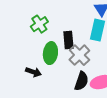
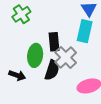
green cross: (39, 24) -> (21, 14), moved
black semicircle: (81, 81) -> (52, 70), moved

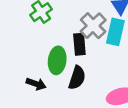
gray cross: (66, 57) -> (93, 26), moved

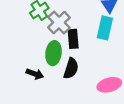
gray cross: (93, 26) -> (59, 23), moved

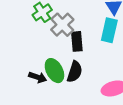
green ellipse: (54, 53) -> (54, 71), moved, turned -35

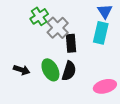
black arrow: (38, 77) -> (22, 70), moved

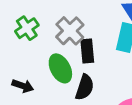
green cross: (39, 16) -> (27, 28), moved
green ellipse: (50, 70) -> (60, 68), moved

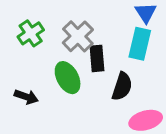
black semicircle: (85, 87) -> (122, 86), moved

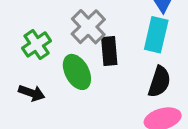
green cross: (31, 33) -> (37, 44), moved
black semicircle: (122, 86) -> (159, 82), moved

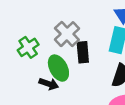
black arrow: (32, 93) -> (49, 84), moved

